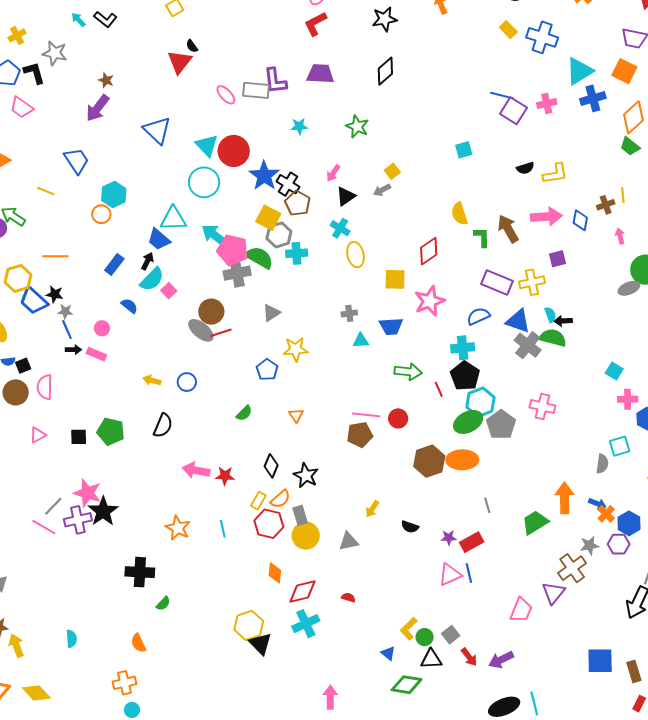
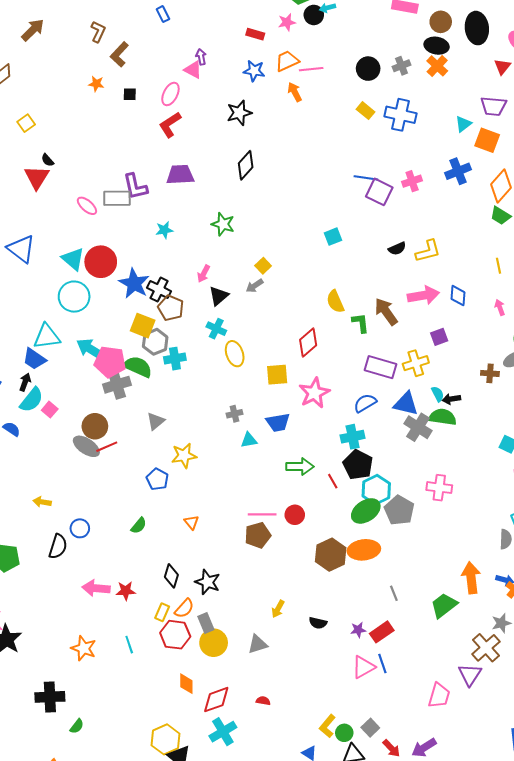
cyan triangle: (579, 71) -> (463, 124), moved, size x0.6
brown cross: (606, 205) -> (490, 373), moved, turned 30
blue circle: (187, 382) -> (80, 528), moved

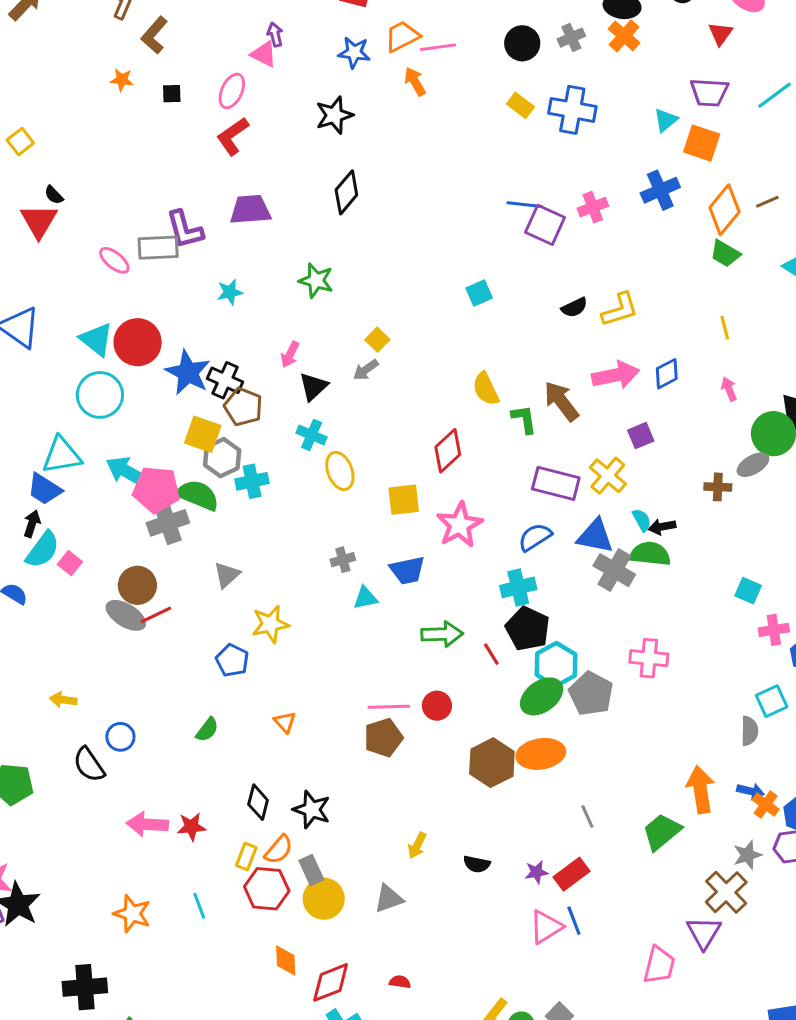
blue diamond: (458, 296) -> (667, 374), turned 60
yellow cross: (416, 363) -> (608, 476), turned -30
black semicircle: (58, 546) -> (89, 765), turned 130

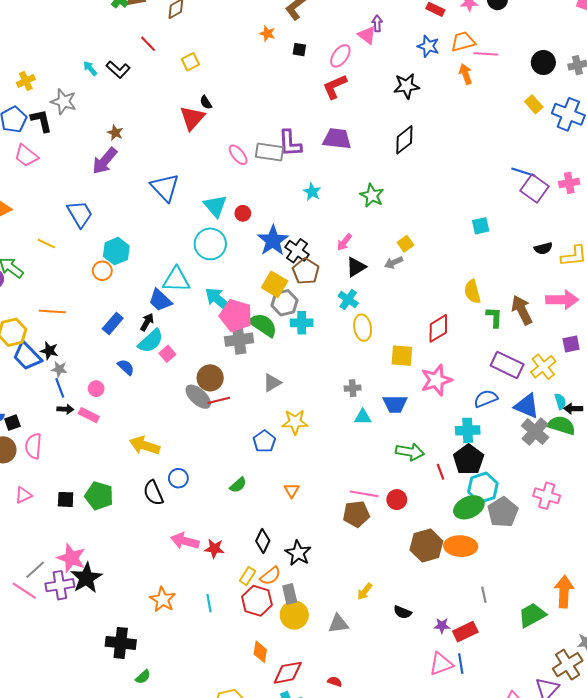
cyan star: (230, 292) -> (312, 192), turned 30
red circle: (138, 342) -> (243, 213), size x0.5
yellow arrow: (63, 700) -> (145, 445), size x1.6

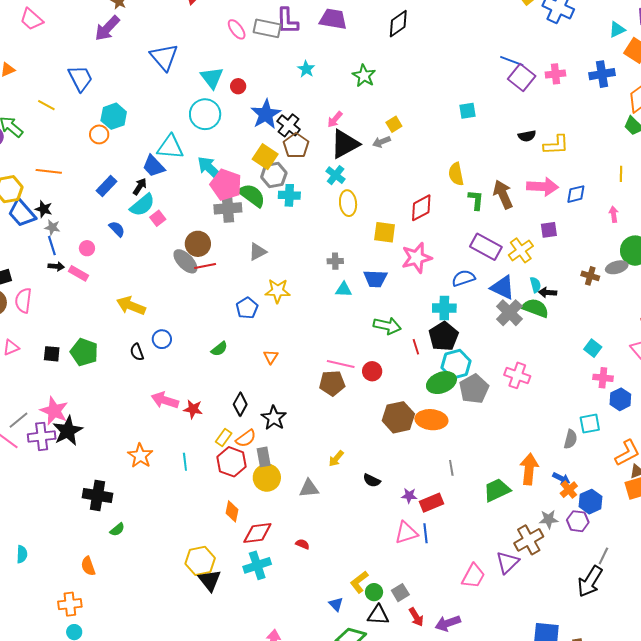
black triangle: (356, 267) -> (345, 144), size x1.5
black semicircle: (153, 493) -> (137, 352), size x0.7

